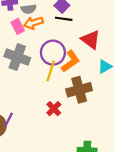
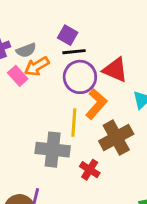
purple circle: (53, 53) -> (80, 77), moved
gray cross: (17, 57) -> (53, 150), moved

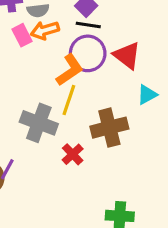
orange L-shape: (96, 104) -> (70, 70), moved

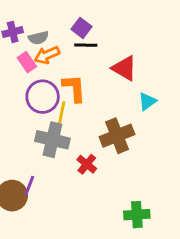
purple circle: (88, 53) -> (43, 97), moved
orange L-shape: (70, 70) -> (74, 88), turned -52
yellow line: (69, 100) -> (61, 115), moved

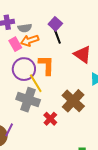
black line: (86, 45) -> (57, 36), turned 63
yellow line: (61, 115) -> (36, 83), turned -48
brown cross: (117, 136) -> (73, 101), turned -30

